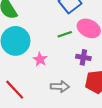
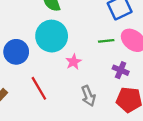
gray arrow: (60, 87) -> (88, 96), turned 54

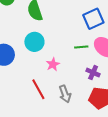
cyan circle: (52, 36) -> (34, 42), size x0.7
red line: (39, 88) -> (38, 89), moved

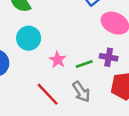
green line: (81, 47) -> (84, 64), moved

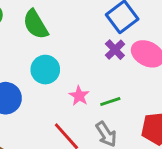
purple cross: (109, 57) -> (115, 50), moved, turned 35

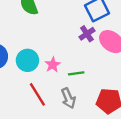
cyan circle: (45, 70) -> (27, 60), moved

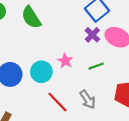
pink star: (53, 65) -> (65, 61), moved
green line: (76, 73) -> (96, 66), moved

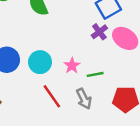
pink star: (65, 61) -> (72, 66), moved
green line: (96, 66) -> (95, 74), moved

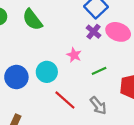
pink star: (72, 66) -> (74, 55), moved
gray arrow: (84, 99) -> (98, 106), moved

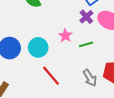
green line: (99, 71) -> (86, 44), moved
gray arrow: (98, 106) -> (90, 78), moved

